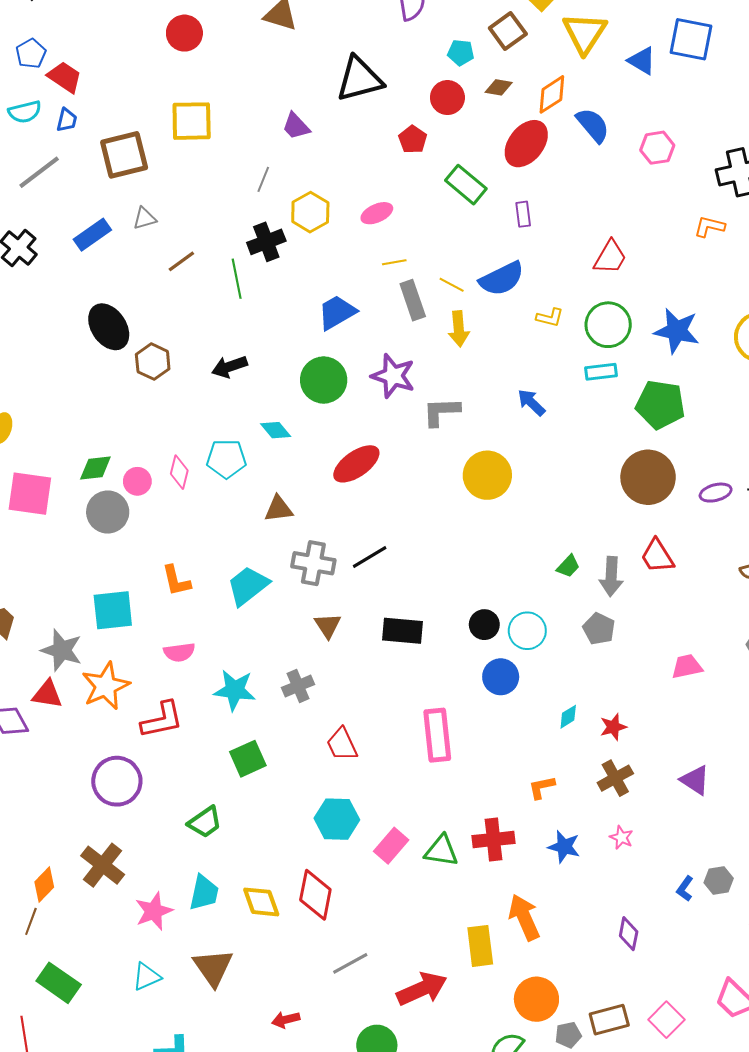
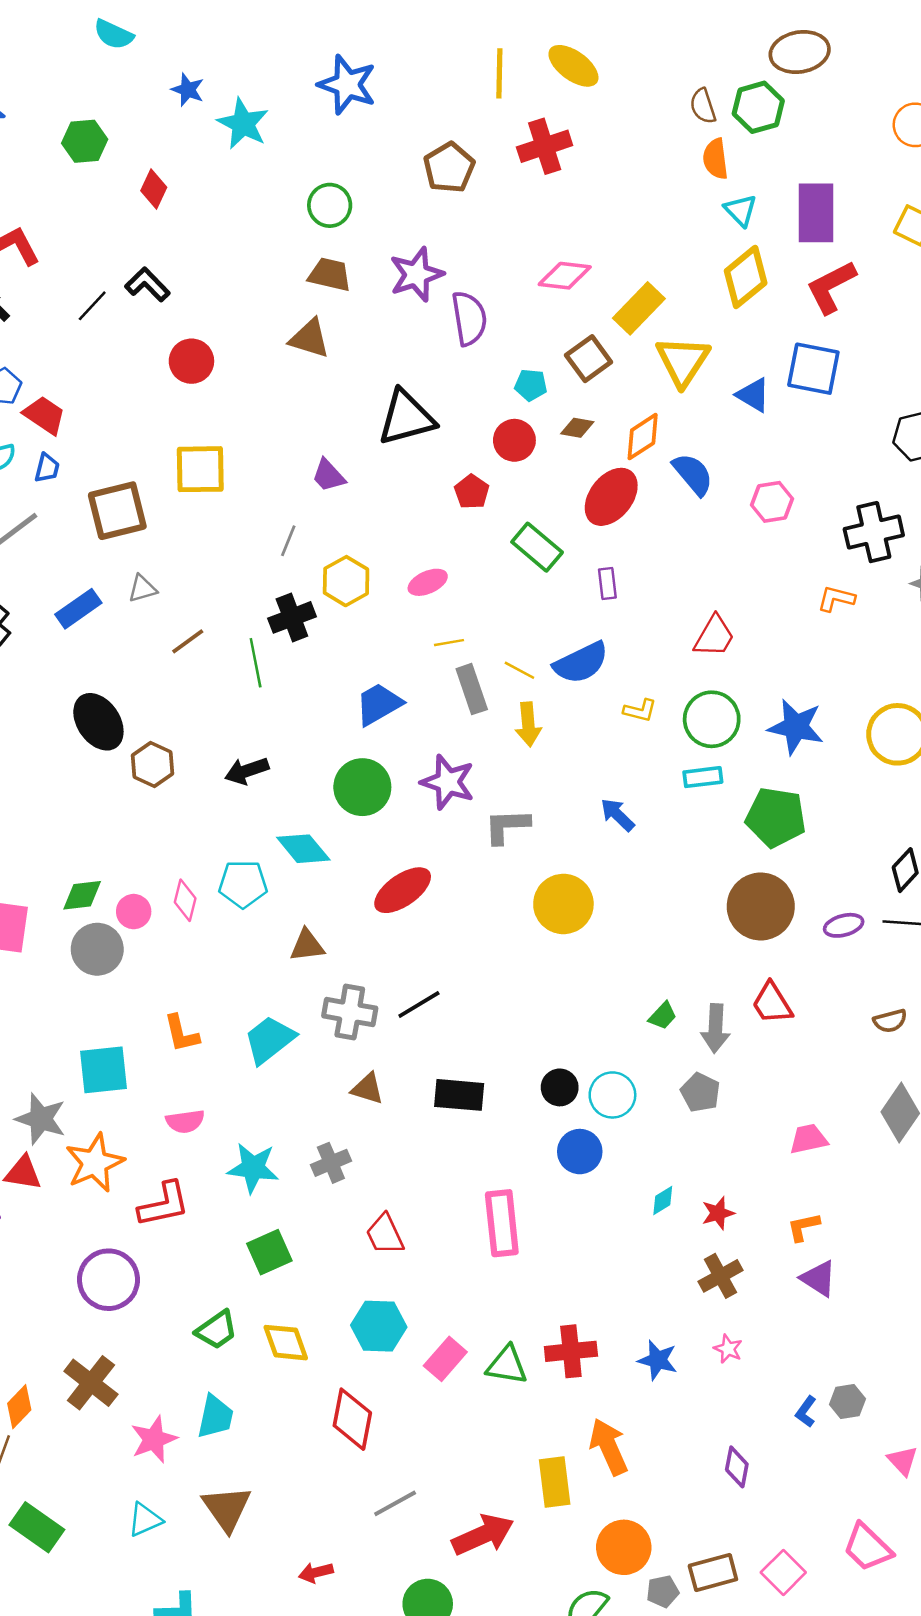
cyan diamond: (276, 430) -> (303, 849), size x1.4
brown triangle: (328, 626) -> (367, 1089), turned -40
orange L-shape: (542, 787) -> (803, 1227), moved
yellow diamond: (261, 902) -> (286, 1343), moved

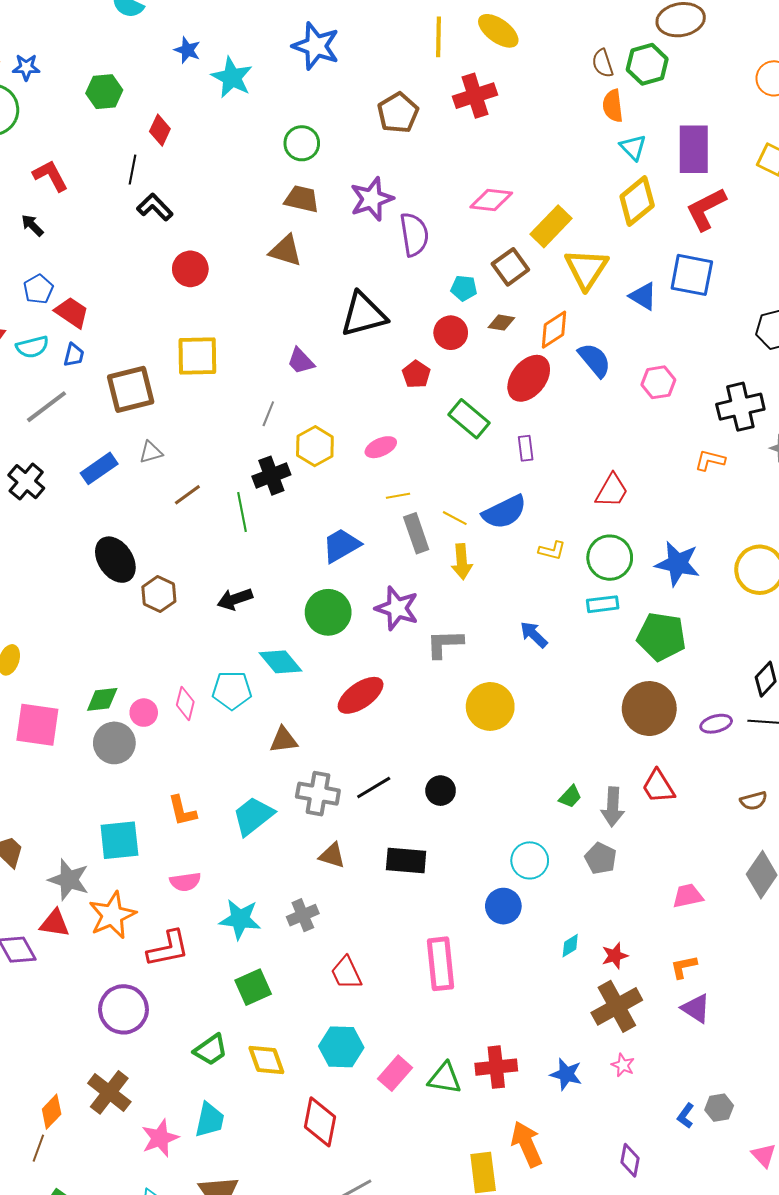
black line: (92, 306) -> (133, 170), moved, turned -32
black circle: (560, 1087) -> (441, 791), moved
brown cross: (720, 1276) -> (617, 1006), size x1.4

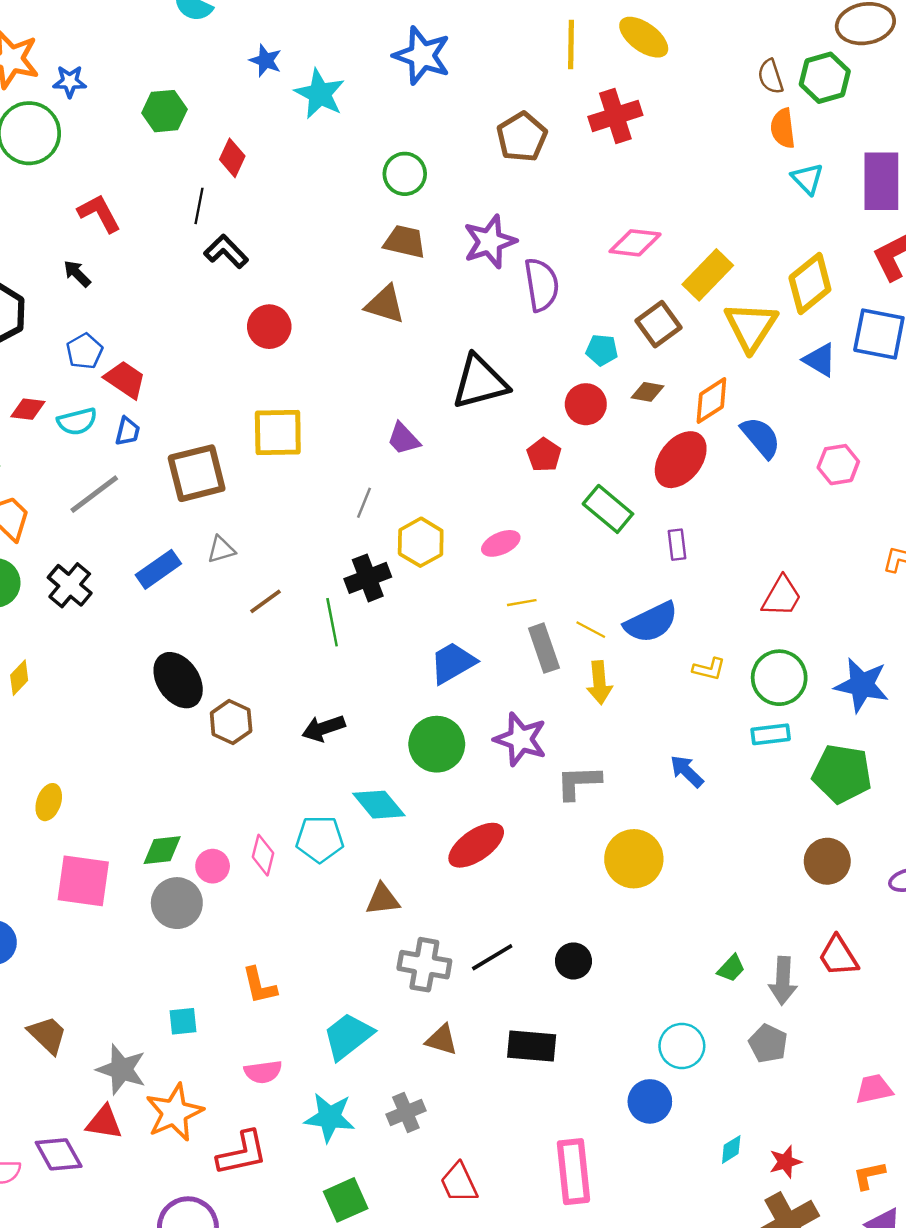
yellow diamond: (637, 201) -> (810, 283), moved
brown circle: (649, 709) -> (827, 861), size x0.7
cyan trapezoid: (253, 816) -> (348, 1036), moved
cyan square: (119, 840) -> (183, 1021), size x0.6

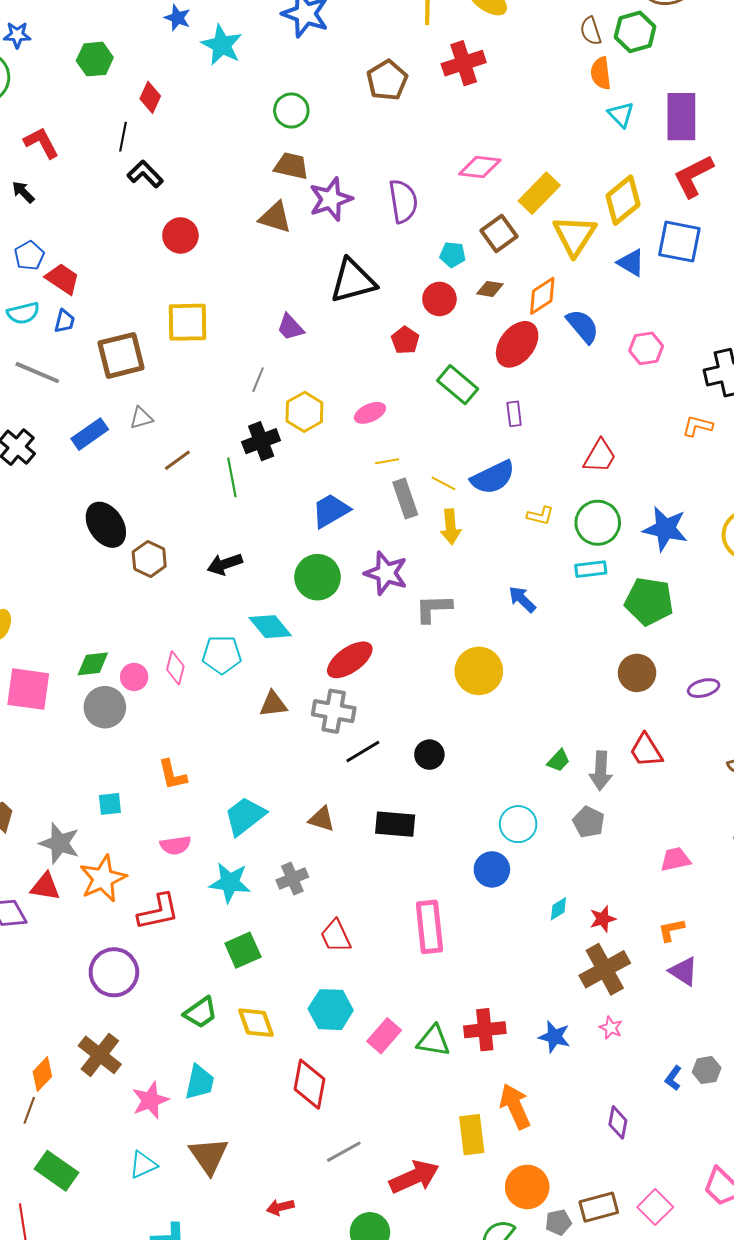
purple star: (490, 242) -> (331, 199), moved
gray line: (94, 494) -> (37, 373), turned 60
gray cross: (424, 965) -> (334, 711), moved

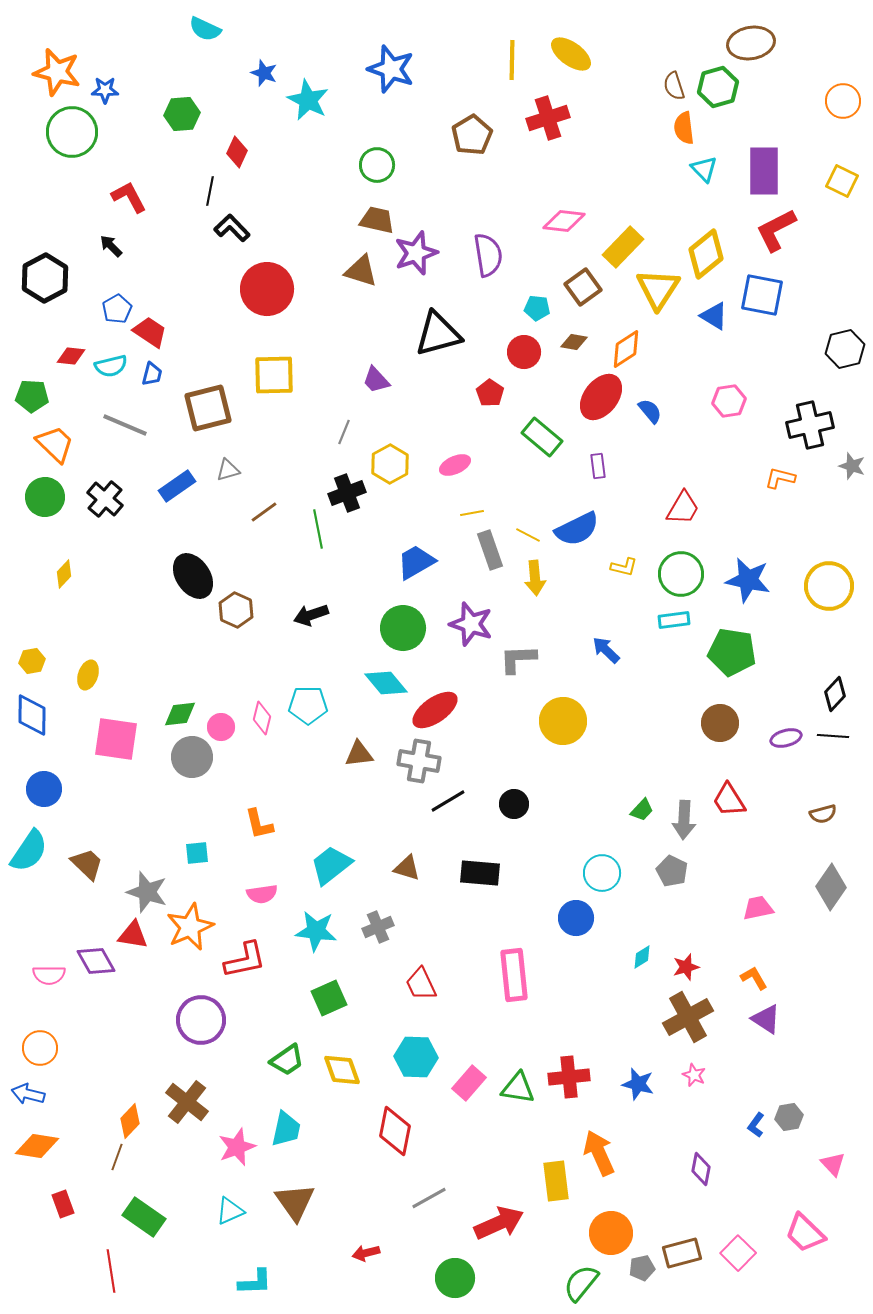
red circle: (180, 235) -> (267, 289), size x1.5
blue semicircle: (583, 326) -> (650, 411), moved, size x0.7
cyan diamond: (270, 627) -> (386, 683), moved
orange L-shape: (671, 930) -> (754, 978), turned 72

